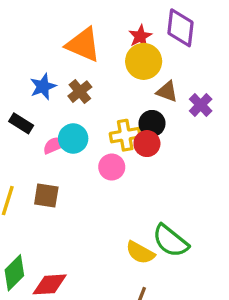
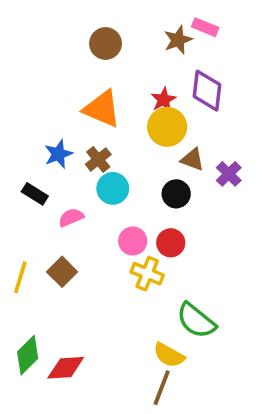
yellow cross: (125, 135) -> (147, 274), moved, turned 32
cyan circle: (73, 139) -> (113, 188), moved
red circle: (147, 144) -> (171, 243), moved
brown square: (46, 196) -> (62, 272), turned 36
yellow semicircle: (140, 253) -> (169, 355), moved

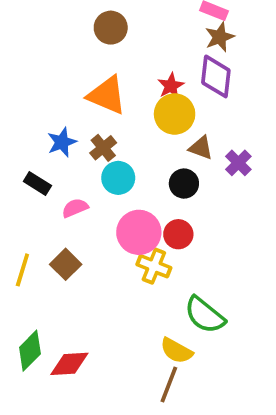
brown star: (178, 40) -> (220, 37), moved
pink circle: (133, 241) -> (139, 232), size x1.5

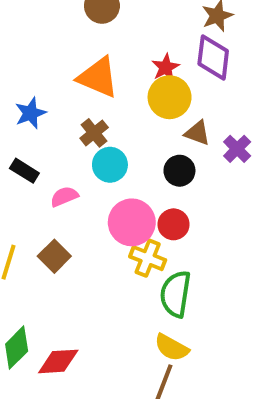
blue star: (62, 142) -> (30, 113), moved
green semicircle: (205, 315) -> (175, 294), moved, turned 60

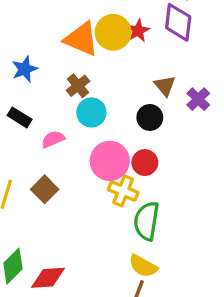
yellow circle: (170, 97) -> (113, 32), moved
brown triangle: (197, 133) -> (165, 86), turned 30

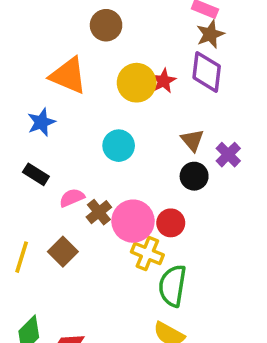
orange triangle: (81, 39) -> (68, 76), moved
brown cross: (78, 86) -> (99, 212), moved
cyan circle: (91, 112) -> (119, 146), moved
black circle: (150, 117) -> (194, 176), moved

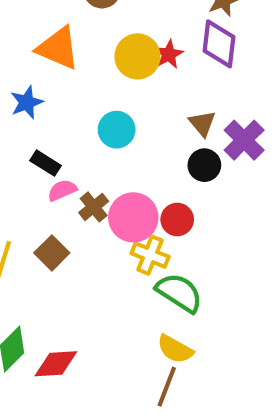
purple cross: (228, 155) -> (244, 140), size x1.4
black rectangle: (36, 174) -> (46, 163), moved
green semicircle: (173, 286) -> (179, 293), turned 114

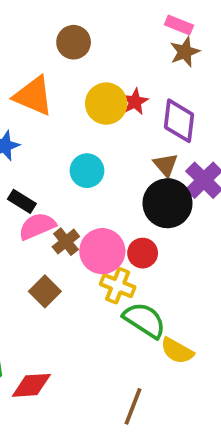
purple diamond: (219, 44) -> (179, 121), moved
black circle: (204, 165) -> (168, 203), size x1.6
pink semicircle: (62, 190) -> (37, 226), size x1.4
brown square: (52, 253) -> (45, 291), moved
yellow semicircle: (175, 349) -> (177, 351), moved

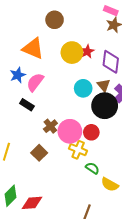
cyan circle: (87, 171) -> (83, 88), moved
pink semicircle: (37, 226) -> (35, 82), moved, turned -30
green semicircle: (145, 320) -> (92, 168), size x0.6

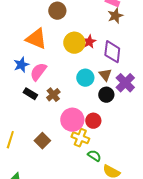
black circle: (105, 106) -> (106, 95), size x0.6
brown cross: (50, 126) -> (53, 95), moved

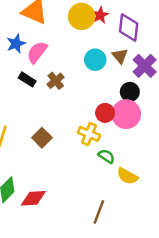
black circle: (106, 95) -> (130, 92), moved
pink circle: (72, 120) -> (126, 114), moved

